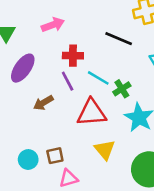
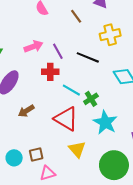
purple line: (68, 81) -> (58, 51), moved
red triangle: (92, 113) -> (66, 119), turned 35

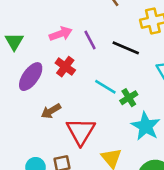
red cross: (50, 72) -> (65, 67), moved, turned 35
red triangle: (66, 119) -> (81, 131), moved, turned 30

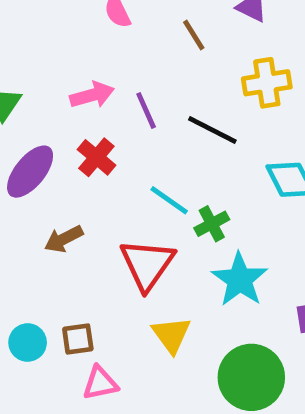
red triangle: (81, 131) -> (147, 264), moved

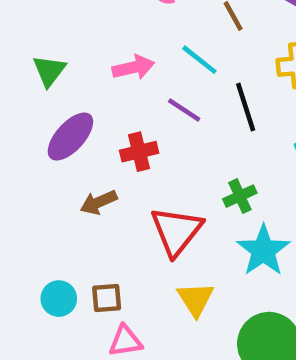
purple line: (146, 111) -> (184, 110), moved, turned -36
black line: (212, 130) -> (246, 107), turned 42
red cross: (96, 157) -> (139, 152), moved, turned 33
cyan line: (169, 200) -> (199, 60), moved

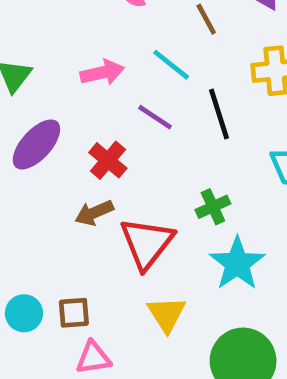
red cross: (139, 152) -> (108, 160), turned -36
brown arrow: (99, 202) -> (94, 213), moved

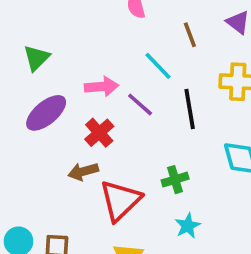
pink arrow: (102, 72) -> (101, 87), moved
cyan star: (237, 264) -> (188, 226), size x0.6

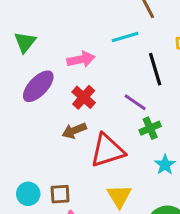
cyan line: (158, 66) -> (125, 37), turned -56
purple line: (140, 104) -> (135, 102), moved
red triangle: (120, 200) -> (107, 151), turned 33

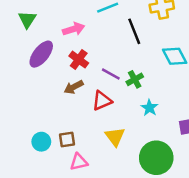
purple line: (135, 102) -> (111, 74), moved
red triangle: (107, 151) -> (102, 101), size x0.7

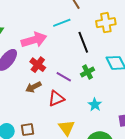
pink arrow: (74, 29) -> (34, 40), size x1.4
green cross: (135, 79) -> (87, 72), moved

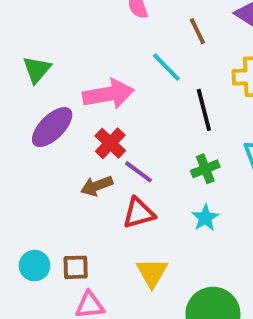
cyan line: (62, 23) -> (166, 67), turned 60
purple line: (64, 77) -> (138, 172), moved
cyan star: (95, 105) -> (205, 218), moved

